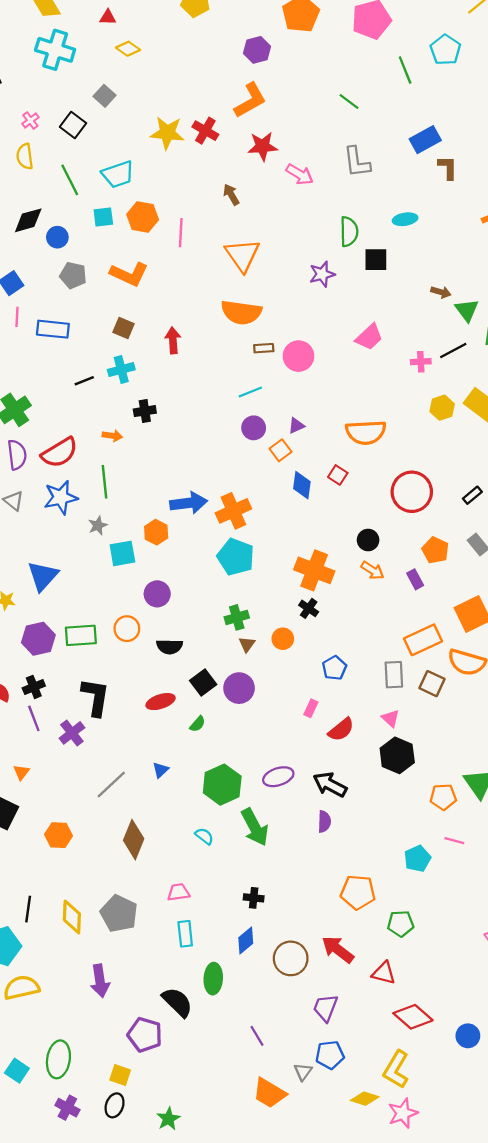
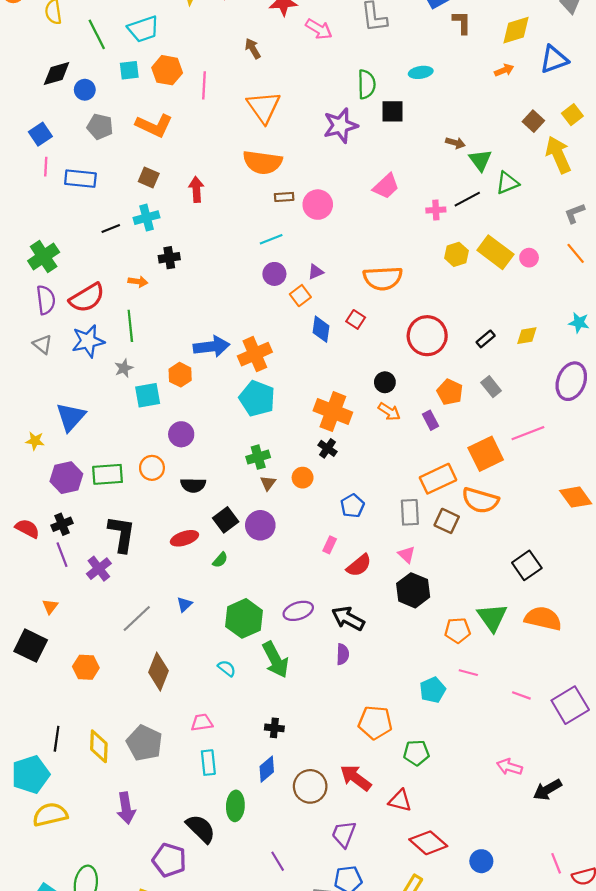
purple star: (322, 274) -> (340, 125), size x1.4

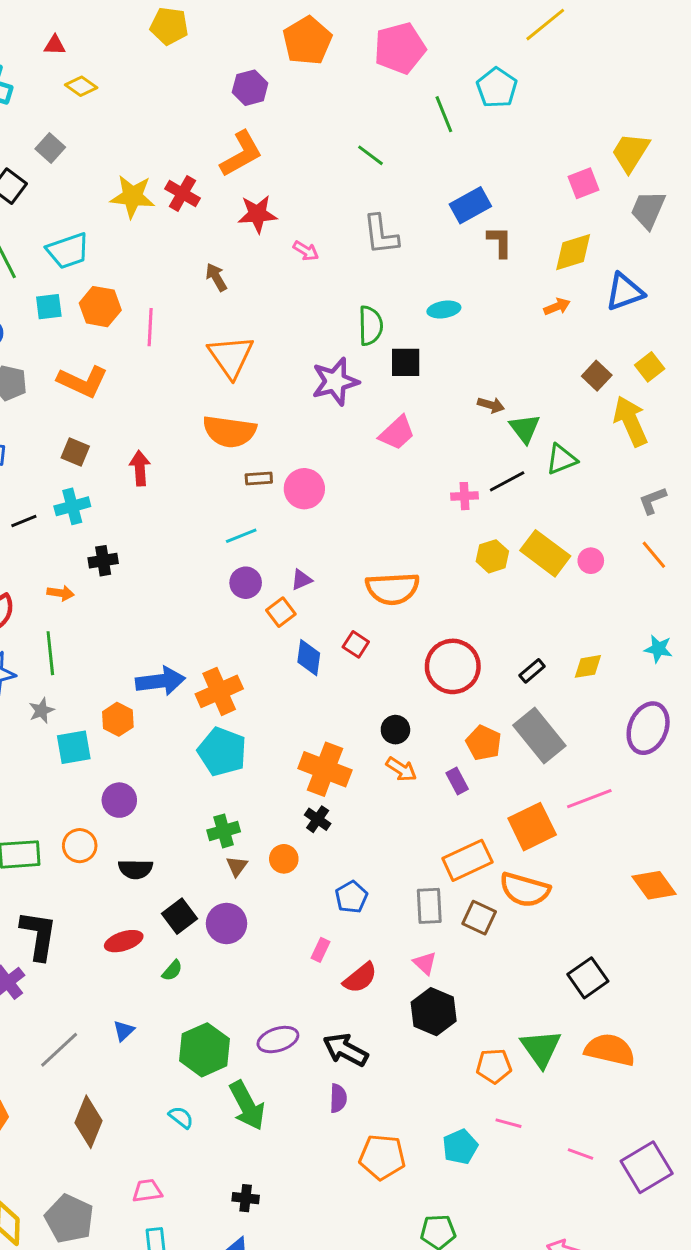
pink arrow: (319, 29) -> (306, 251), size x0.7
pink trapezoid: (386, 186) -> (397, 433), moved
gray rectangle: (491, 387) -> (539, 735), size x1.8
orange pentagon: (375, 722) -> (382, 1157), moved

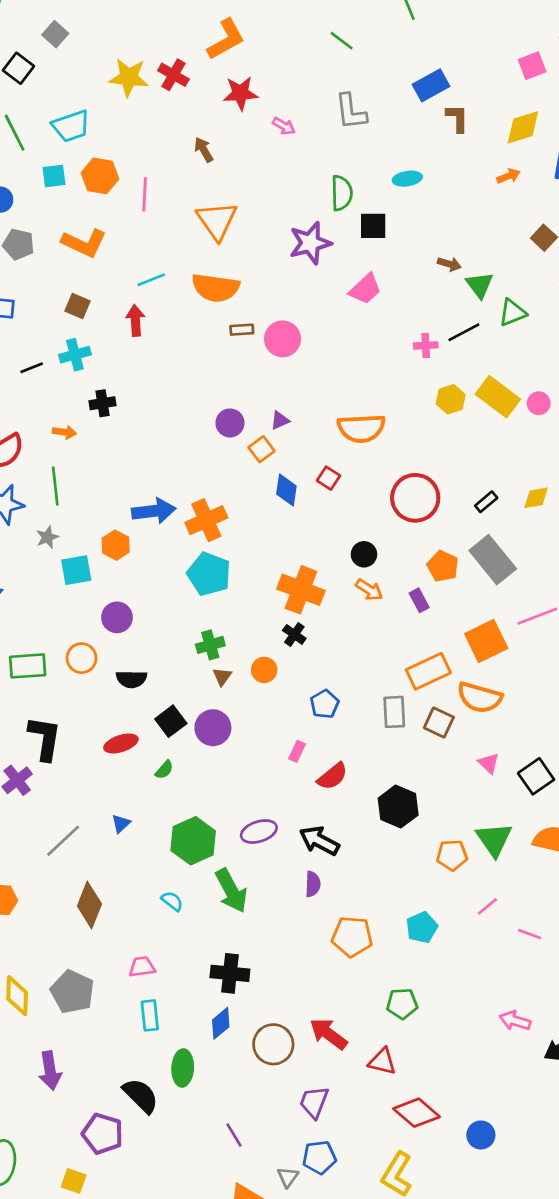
cyan line: (241, 536) -> (151, 280), moved
pink triangle: (425, 963) -> (489, 763), moved
pink line: (509, 1123) -> (487, 906), moved, turned -55
black cross: (246, 1198) -> (230, 973), size x1.6

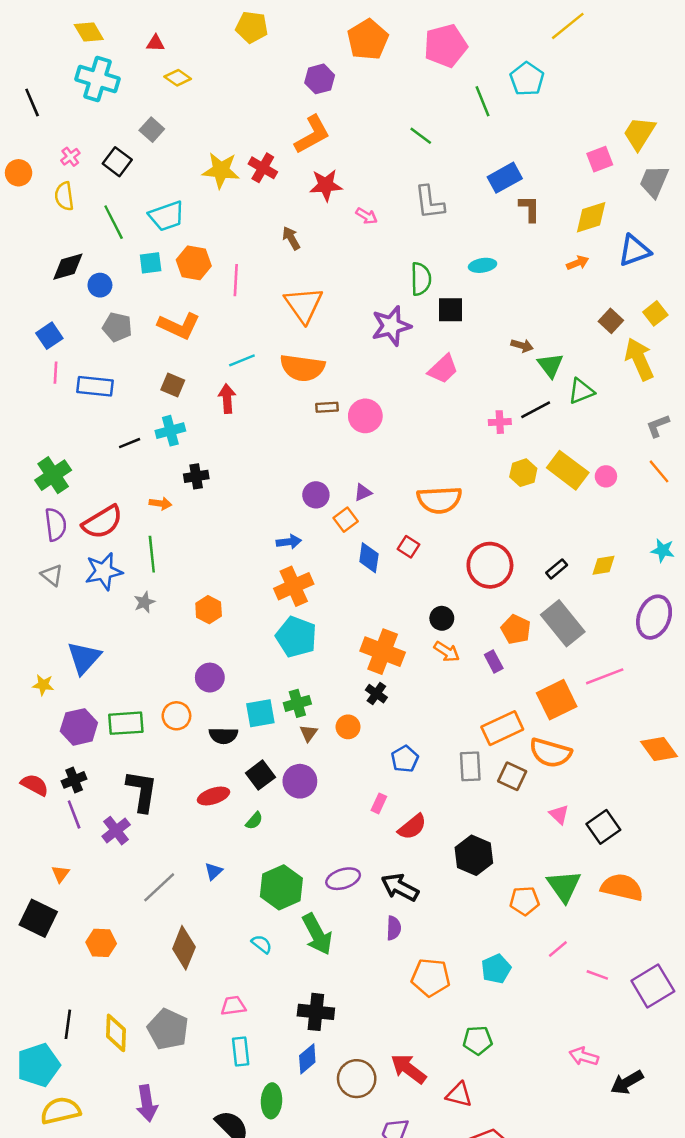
blue arrow: (154, 511) -> (289, 542), moved, size x0.6
cyan square: (76, 570) -> (260, 713), moved

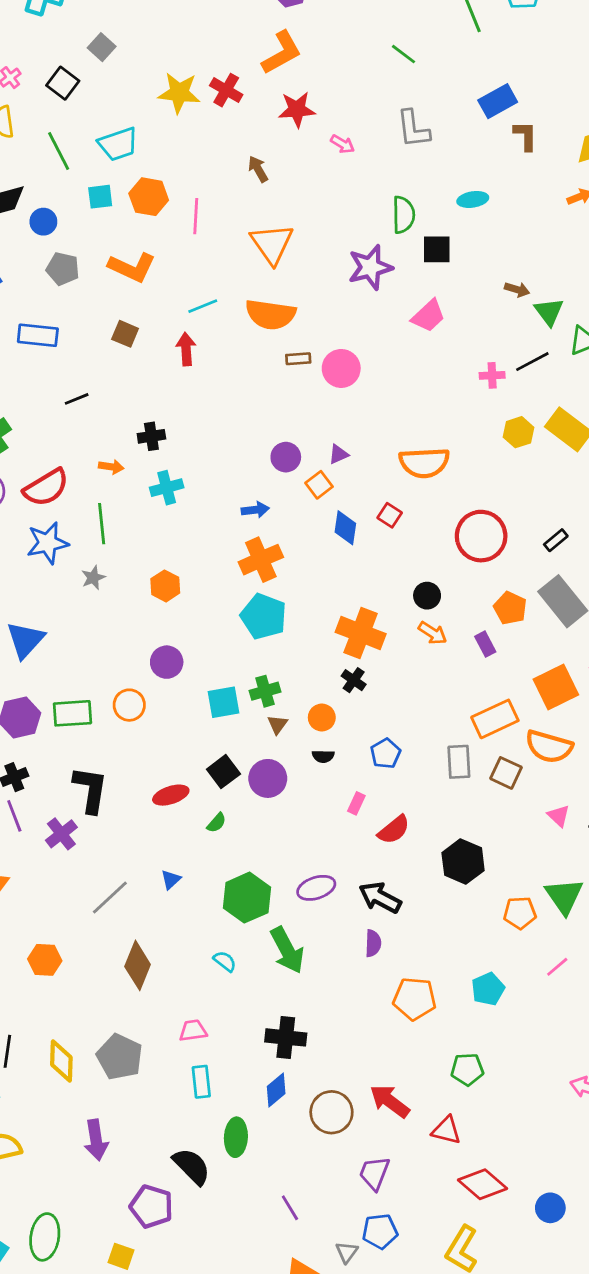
cyan cross: (170, 431) -> (167, 488), moved
black semicircle: (223, 736) -> (323, 756), moved, size x0.7

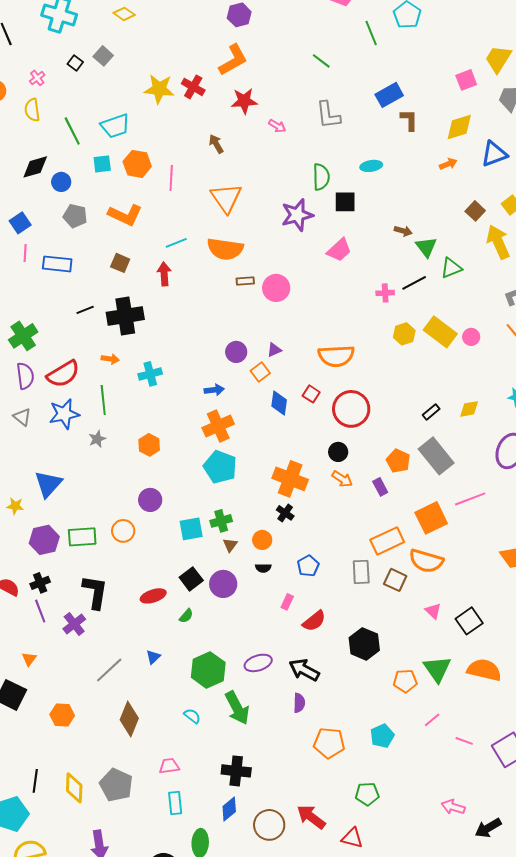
black square: (63, 83) -> (75, 63), moved, size x0.7
black cross: (151, 436) -> (125, 316), moved, size x1.8
red circle: (481, 536) -> (351, 409), moved

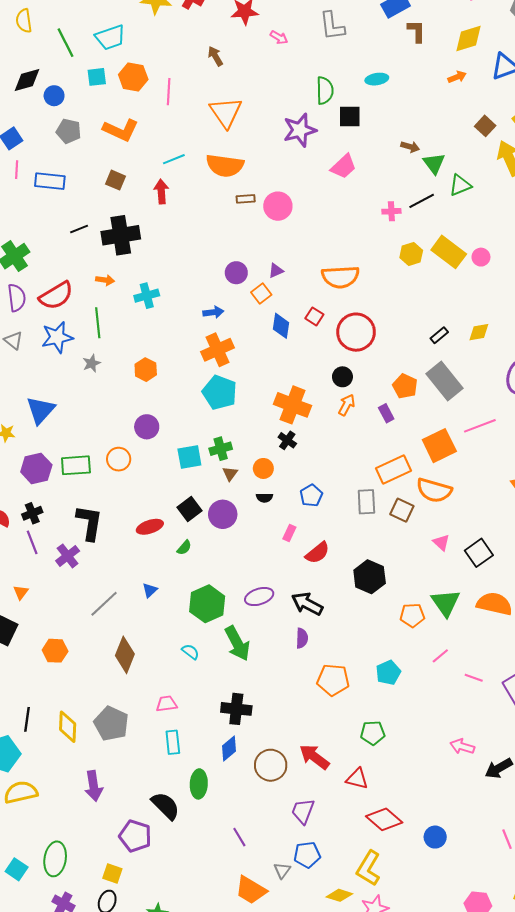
orange arrow: (342, 479) -> (347, 405), turned -95

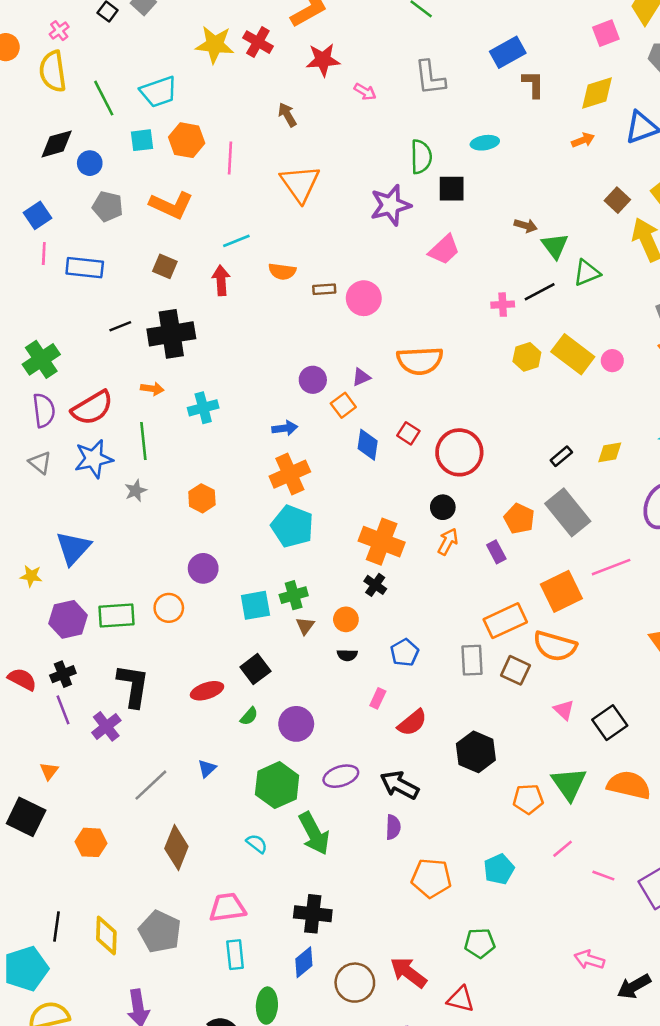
yellow semicircle: (24, 21) -> (53, 71), size x1.4
orange semicircle: (225, 165) -> (282, 271), moved, size x0.6
orange semicircle: (340, 277) -> (420, 361), moved
purple circle: (223, 514) -> (296, 724), moved
pink trapezoid: (167, 704) -> (227, 907), size x1.4

